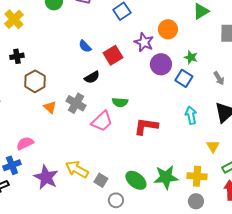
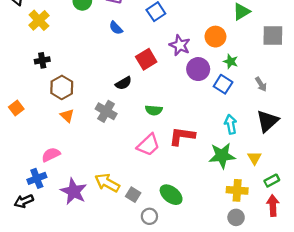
orange circle: (168, 29) -> (215, 37), moved
blue semicircle: (85, 46) -> (116, 28), moved
orange triangle: (50, 107) -> (67, 116), moved
pink trapezoid: (102, 121) -> (148, 145), moved
green star: (166, 177) -> (222, 156), moved

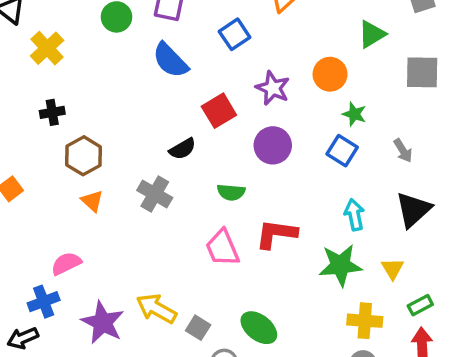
blue semicircle: (116, 28) -> (170, 60), size x1.6
purple circle: (198, 69) -> (273, 145), moved
pink trapezoid: (148, 145) -> (222, 248), turned 110

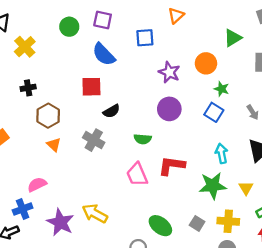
blue square: (235, 34) -> (145, 38), turned 30
red square: (219, 111) -> (91, 87), moved, turned 30
gray square: (198, 328) -> (197, 223), moved

